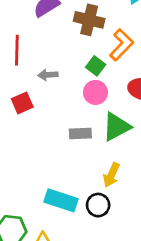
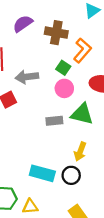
gray arrow: (48, 75) -> (27, 77), size x1.5
green triangle: (117, 127) -> (82, 114), turned 45

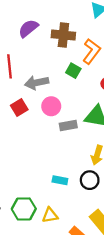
pink circle: (64, 88) -> (51, 106), moved
cyan rectangle: (42, 173) -> (60, 180), size x0.6

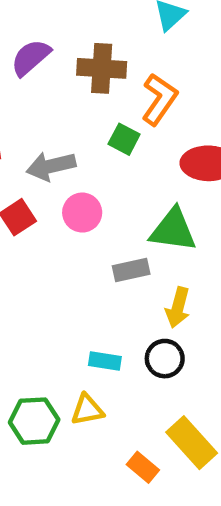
gray rectangle: (68, 126) -> (131, 270), moved
yellow triangle: (50, 215) -> (87, 410), moved

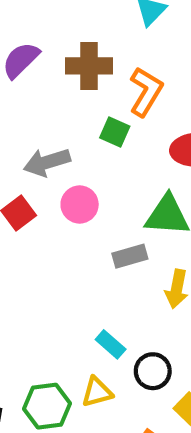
black circle: (165, 359) -> (153, 371), moved
cyan rectangle: (105, 361) -> (111, 344), turned 36

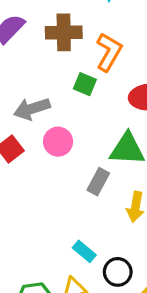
gray rectangle: (130, 256) -> (98, 182), turned -45

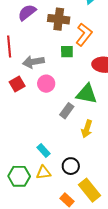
green square: (85, 84) -> (67, 52), turned -32
cyan rectangle: (84, 251) -> (44, 151), moved

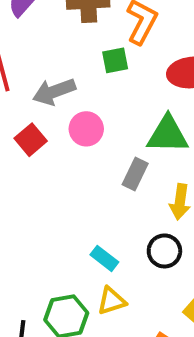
black circle: (71, 166) -> (164, 251), moved

